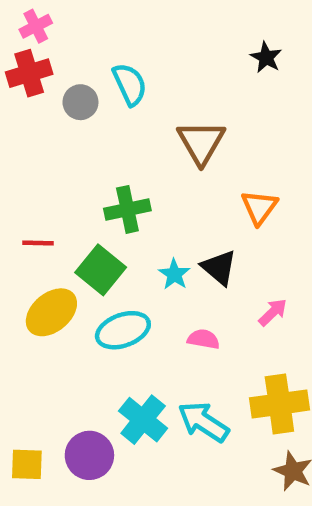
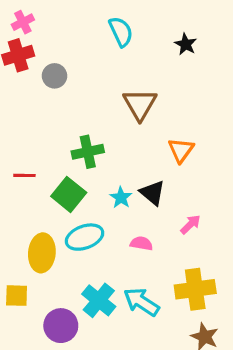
cyan semicircle: (130, 84) -> (121, 32), moved
yellow ellipse: (51, 312) -> (42, 253), moved, turned -45
yellow square: (27, 464) -> (17, 296), moved

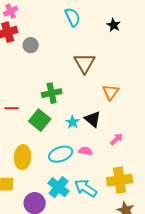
cyan ellipse: (85, 237) -> (61, 154), moved

